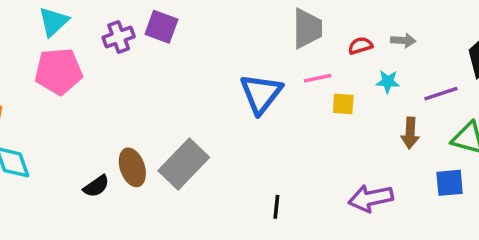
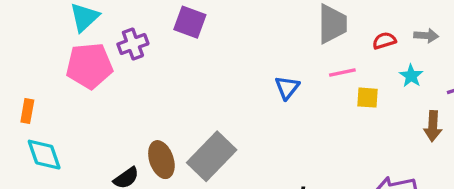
purple cross: (119, 37) -> (133, 44), moved
cyan star: (388, 82) -> (411, 76), turned 30
blue triangle: (261, 94) -> (287, 88), size x0.6

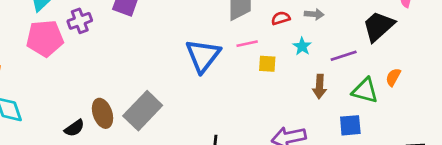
blue triangle: (287, 88) -> (203, 56), size x1.8

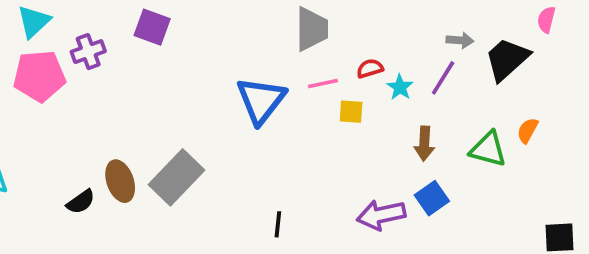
gray arrow: (314, 14) -> (460, 40), moved
red semicircle: (281, 18) -> (370, 68), moved
purple line: (344, 56) -> (443, 78), moved, turned -40
blue square: (350, 125) -> (432, 198), moved, turned -30

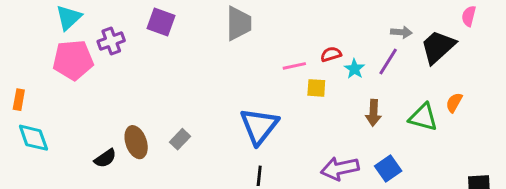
gray trapezoid: (312, 29) -> (239, 23), moved
blue triangle: (261, 100) -> (259, 126), moved
gray rectangle: (176, 177) -> (180, 139), size x0.5
blue square: (432, 198) -> (388, 169), moved

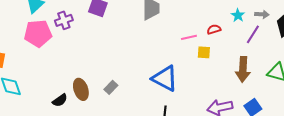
cyan star: (354, 69) -> (238, 15), moved
brown arrow: (373, 113) -> (243, 69), size x1.4
blue triangle: (259, 126) -> (165, 78), turned -40

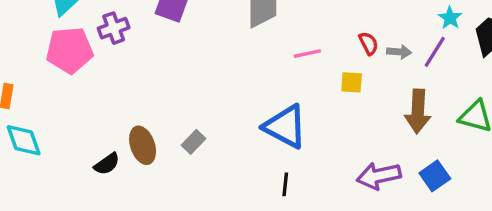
gray arrow: (262, 14) -> (399, 52), moved
cyan star: (238, 15) -> (450, 18), moved
red semicircle: (214, 29) -> (369, 43), turned 80
pink line: (189, 37) -> (307, 54), moved

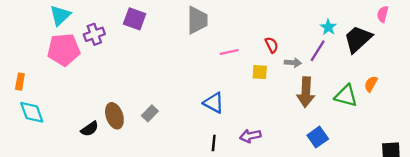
gray arrow: (399, 52) -> (293, 63), moved
blue triangle: (285, 127) -> (214, 103), size x0.7
purple arrow: (379, 176) -> (250, 136), moved, size x0.7

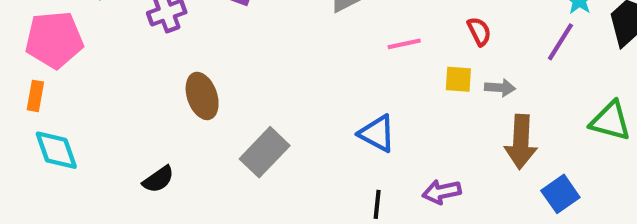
pink pentagon: (64, 50) -> (54, 40), moved
gray arrow: (293, 63) -> (500, 88), moved
brown arrow: (306, 92) -> (521, 142), moved
gray rectangle: (150, 113) -> (265, 152), size x1.6
brown ellipse: (114, 116) -> (202, 96), moved

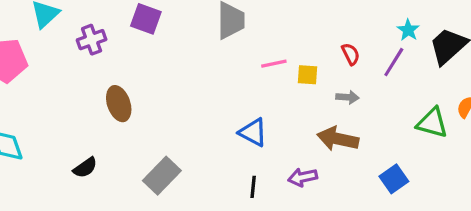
red semicircle: (479, 31) -> (351, 54), moved
yellow square: (458, 79) -> (307, 75), moved
brown arrow: (521, 142) -> (338, 139), moved, turned 99
gray rectangle: (265, 152) -> (162, 176), moved

